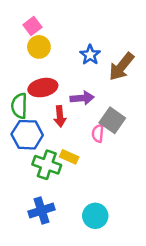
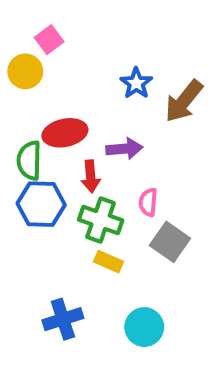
yellow circle: (39, 47) -> (25, 71), moved
gray square: (112, 120) -> (170, 242), moved
yellow rectangle: (69, 157) -> (109, 262), moved
green cross: (47, 165) -> (101, 220), moved

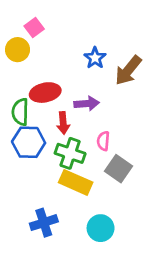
yellow rectangle: (109, 262) -> (76, 182), size x1.6

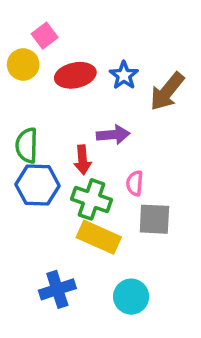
red ellipse: (45, 93) -> (75, 75), moved
gray square: (119, 169) -> (154, 219), turned -32

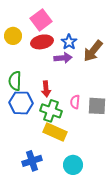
pink square: (45, 36) -> (41, 20), moved, size x1.5
purple arrow: (113, 135) -> (63, 58), moved
gray square: (154, 219) -> (97, 106), moved

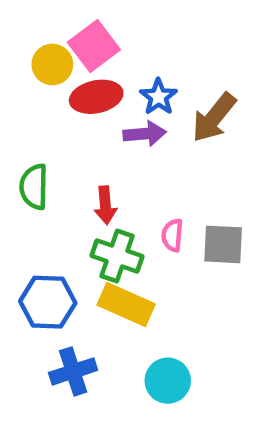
yellow circle: (13, 36) -> (52, 64), moved
blue hexagon: (21, 103) -> (48, 302), moved

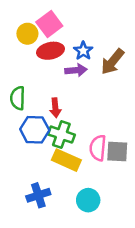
pink semicircle: (172, 235) -> (98, 148), moved, size x1.5
gray square: (223, 244) -> (117, 152), moved
blue hexagon: (48, 302) -> (35, 130), moved

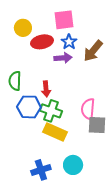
pink square: (49, 24) -> (64, 20), moved, turned 30
pink semicircle: (98, 148) -> (88, 109), moved
blue cross: (38, 195) -> (41, 170), moved

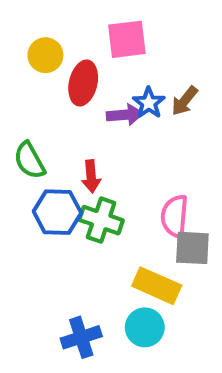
red ellipse: (42, 42) -> (83, 83), turned -65
blue star: (69, 42) -> (149, 103), moved
brown arrow: (93, 51) -> (185, 101), size x0.7
green semicircle: (15, 81) -> (30, 160), turned -30
yellow rectangle: (55, 132) -> (157, 286), moved

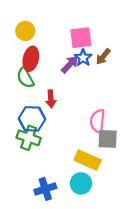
pink square: (127, 39) -> (81, 38), moved
red ellipse: (83, 83) -> (31, 59), moved
purple arrow: (125, 115) -> (70, 64), turned -42
green semicircle: (30, 160) -> (25, 78), moved
green cross: (101, 220) -> (29, 138), moved

